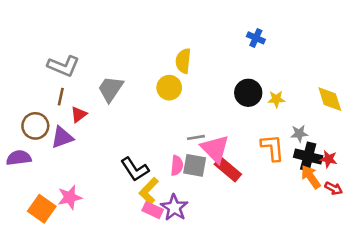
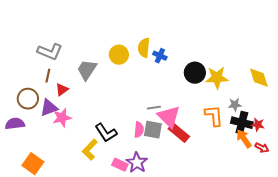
blue cross: (256, 38) -> (160, 56), moved
yellow circle: (169, 88) -> (119, 55), moved
yellow star: (276, 99) -> (217, 78), size x1.6
yellow L-shape: (149, 191) -> (90, 150), moved
pink star: (70, 197) -> (62, 118), moved

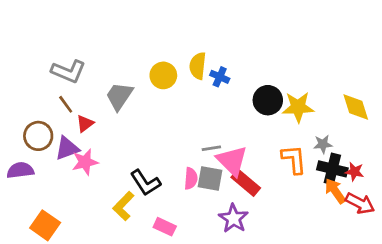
brown line: (48, 76) -> (66, 104), turned -48
red arrow: (262, 148) -> (360, 203), size x1.5
purple star: (137, 163) -> (233, 218), moved

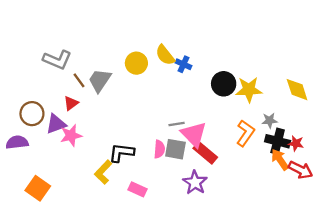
yellow semicircle: (198, 66) -> (165, 55), turned -45
brown line: (66, 104) -> (79, 80), moved
orange L-shape: (294, 159) -> (245, 133), turned 40
black L-shape: (145, 183) -> (121, 153), turned 130

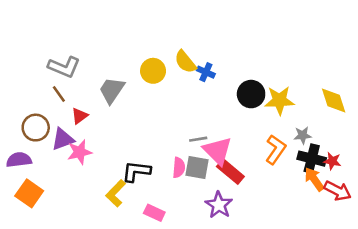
brown line: (79, 80) -> (59, 94), moved
orange square: (38, 188) -> (29, 193), moved

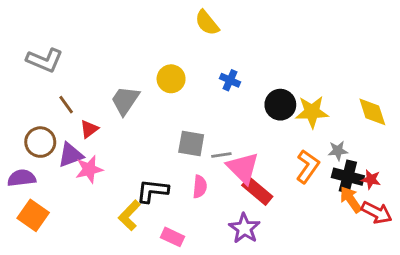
yellow semicircle: (185, 62) -> (207, 23), moved
gray L-shape: (64, 67) -> (45, 60), moved
gray square: (197, 168) -> (191, 143), moved

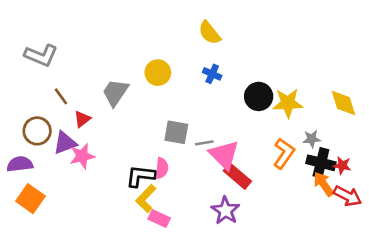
yellow semicircle: (207, 23) -> (210, 33), moved
pink semicircle: (200, 187) -> (162, 168), moved
yellow L-shape: (129, 215) -> (146, 199), moved

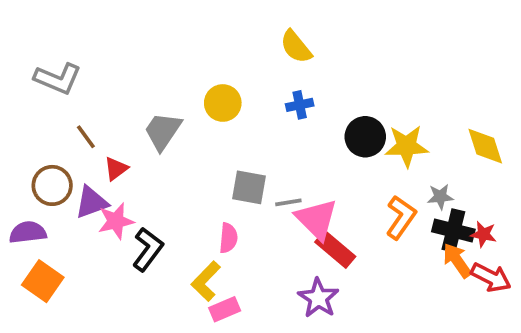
blue cross: (212, 74) -> (300, 105), turned -36
black L-shape: (141, 176) -> (148, 249), moved, turned 120
pink rectangle: (159, 218) -> (225, 309), turned -48

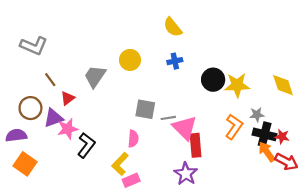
red rectangle: (335, 249) -> (196, 145), turned 45

